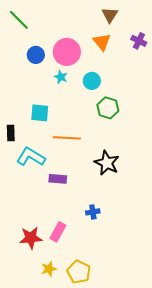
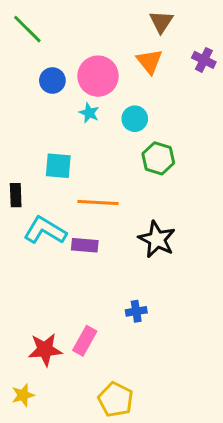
purple rectangle: (58, 179) -> (85, 245), moved
yellow star: (49, 269) -> (23, 395), moved

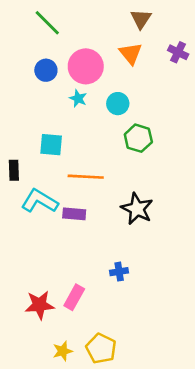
green line: (27, 29) -> (47, 23), moved
yellow star: (23, 395) -> (63, 351), moved

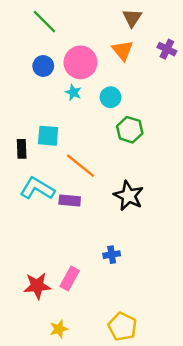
black rectangle: (14, 170) -> (22, 149), moved
orange line: (86, 177) -> (80, 166), turned 36
yellow pentagon: (101, 349) -> (122, 327), moved

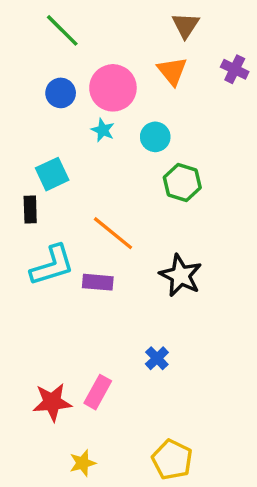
cyan square: (48, 136) -> (52, 174), moved, turned -30
cyan L-shape: (37, 188) -> (52, 265), turned 132
blue cross: (112, 255) -> (157, 358), turned -35

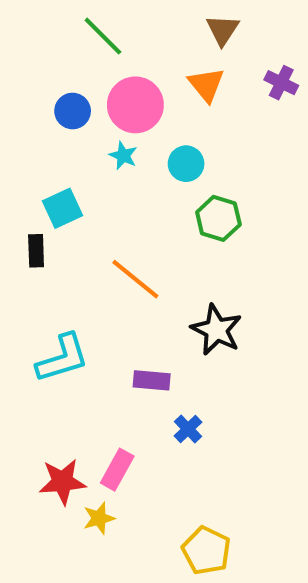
green line: (62, 30) -> (103, 36), moved
cyan L-shape: (52, 265) -> (62, 358), moved
purple rectangle: (98, 282) -> (152, 380), moved
yellow star: (83, 463) -> (99, 518), moved

